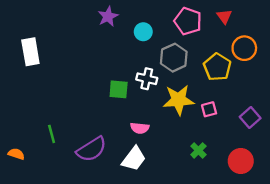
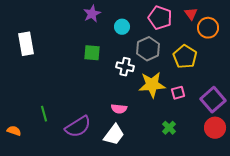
orange circle: (244, 48) -> (208, 28), moved
green square: (119, 89) -> (92, 53), moved
purple square: (250, 118) -> (213, 100), size x1.4
red circle: (241, 161) -> (215, 128), moved

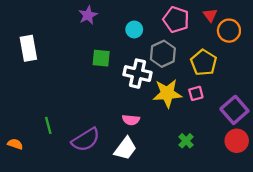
purple star: (92, 14) -> (88, 15), moved
white cross: (125, 67) -> (138, 74), size x1.4
pink square: (178, 93) -> (196, 93), moved

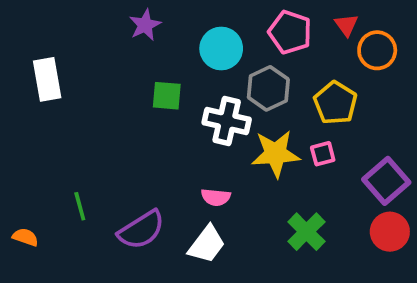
cyan circle: (134, 29) -> (221, 48), size x1.5
green cross: (186, 141) -> (306, 232), size x1.5

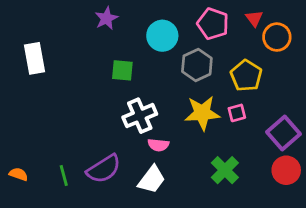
white cross: (227, 121) -> (140, 116), moved, turned -36
green line: (80, 206) -> (64, 176), moved

